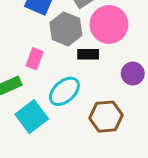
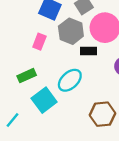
pink rectangle: (35, 59) -> (39, 42), moved
brown hexagon: (106, 117) -> (103, 114), moved

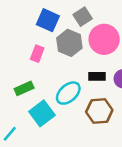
black rectangle: (89, 51) -> (97, 76), moved
brown hexagon: (103, 114) -> (99, 111), moved

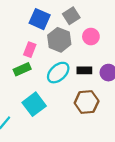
pink circle: (104, 39) -> (91, 37), size x0.6
green rectangle: (24, 88) -> (22, 69), moved
cyan ellipse: (68, 93) -> (58, 73), moved

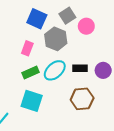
pink circle: (91, 37) -> (86, 26), moved
green rectangle: (22, 69) -> (31, 72), moved
cyan square: (34, 104) -> (32, 101), turned -35

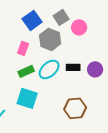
blue square: (37, 19) -> (32, 20), turned 30
brown hexagon: (82, 99) -> (75, 108), moved

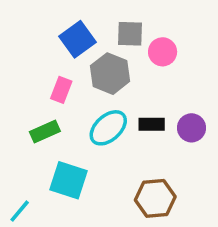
gray square: (61, 17) -> (130, 34), turned 35
green rectangle: (26, 71) -> (45, 131), moved

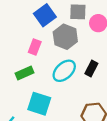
black rectangle: (152, 124) -> (91, 69), turned -63

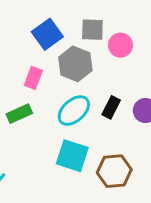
cyan square: (39, 104) -> (72, 156), moved

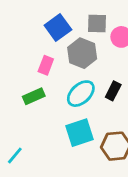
cyan square: (72, 156) -> (79, 133), turned -36

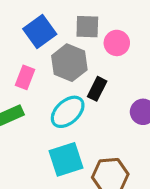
black rectangle: (113, 91) -> (97, 89), moved

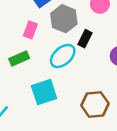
cyan square: (66, 159) -> (44, 92), moved

